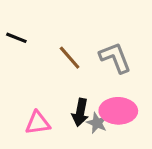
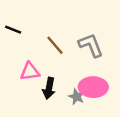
black arrow: (80, 112) -> (49, 88), moved
pink triangle: (38, 123) -> (30, 72), moved

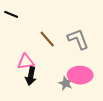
black line: (13, 30) -> (11, 14), moved
black arrow: (49, 88) -> (31, 76), moved

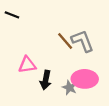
brown line: (47, 39) -> (65, 41), moved
black arrow: (31, 76) -> (46, 80), moved

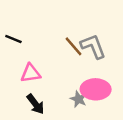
black line: (12, 15) -> (13, 39), moved
black arrow: (46, 80) -> (36, 104), moved, turned -48

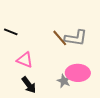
gray L-shape: (93, 46) -> (76, 38), turned 120
pink triangle: (31, 73) -> (25, 60), turned 30

